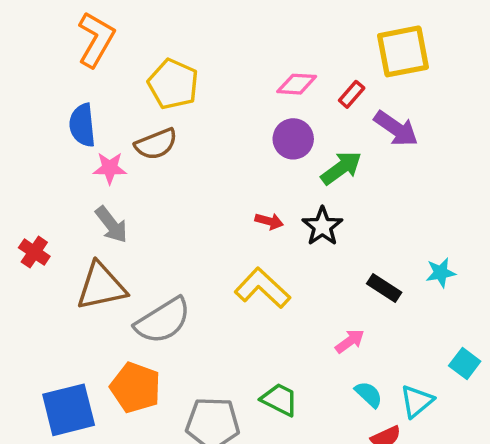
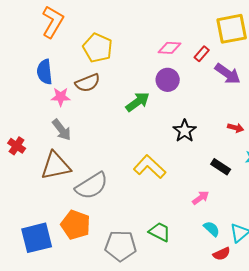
green arrow: (341, 168) -> (138, 102), moved
red arrow: (269, 221) -> (236, 128), moved

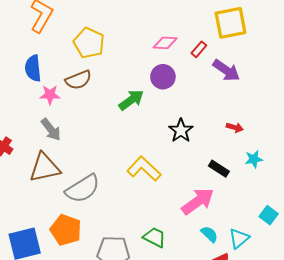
pink arrow: (201, 198) -> (198, 201), size x1.8

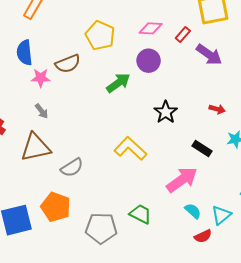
yellow pentagon: (89, 43) -> (100, 35), moved
gray arrow: (51, 130) -> (42, 111), size x0.7
gray semicircle: (83, 189) -> (72, 168), size x0.7

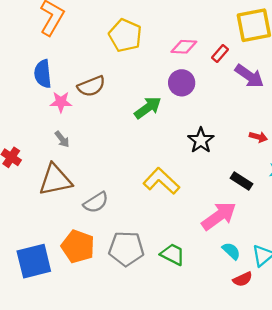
yellow pentagon: (100, 35) -> (125, 35), moved
gray pentagon: (101, 228) -> (126, 249), moved

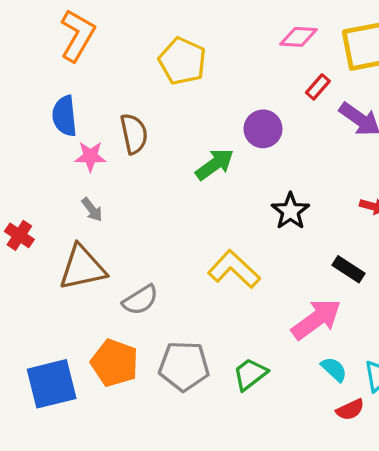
pink diamond: (184, 47) -> (299, 37), moved
brown semicircle: (91, 86) -> (134, 134), turned -80
green trapezoid: (173, 254) -> (250, 374), turned -65

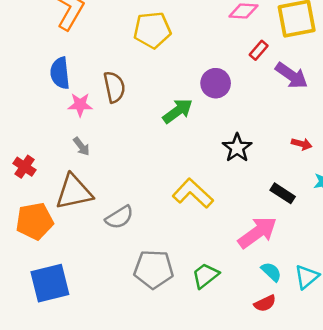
yellow pentagon: (182, 61) -> (152, 30), turned -30
orange pentagon: (115, 363) -> (35, 221), moved, turned -30
red semicircle: (350, 410) -> (265, 303), moved

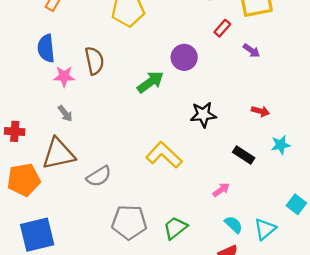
purple arrow: (292, 76) -> (251, 51), size x0.6
black star: (237, 148) -> (203, 115), turned 30
red cross: (24, 167) -> (15, 131), turned -30
pink arrow: (257, 233) -> (221, 190), size x0.5

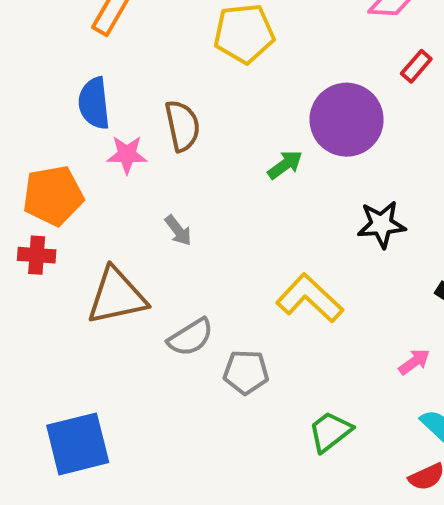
purple circle: (184, 57) -> (347, 120), size x1.5
green arrow: (150, 82) -> (285, 165), size x0.7
gray arrow: (65, 113) -> (178, 230), moved
orange pentagon: (24, 180) -> (53, 196), moved
gray pentagon: (129, 222) -> (246, 372), moved, size x0.7

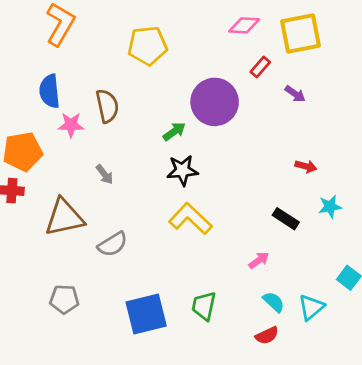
black star: (381, 224) -> (182, 170), moved
gray pentagon: (246, 372) -> (64, 299), moved
green trapezoid: (330, 432) -> (204, 306), turned -40
blue square: (78, 444) -> (146, 314), moved

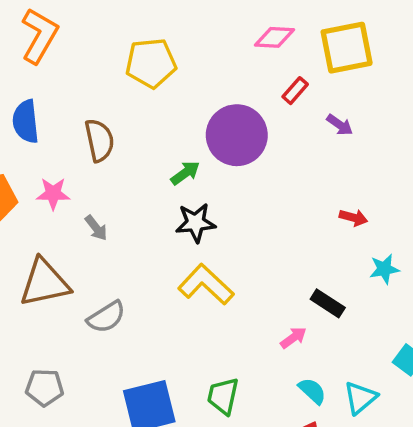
pink star: (71, 125) -> (53, 194), moved
black rectangle: (286, 219) -> (328, 303), moved

